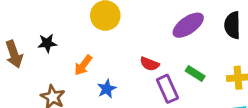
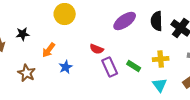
green rectangle: (195, 74) -> (134, 66), moved

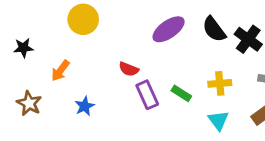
black semicircle: (157, 21) -> (214, 29), turned -36
blue star: (66, 67) -> (85, 106), moved

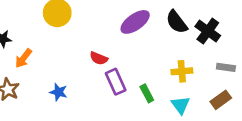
orange arrow: (60, 71) -> (23, 58), moved
green rectangle: (181, 93) -> (147, 93), moved, turned 30
blue star: (85, 106) -> (59, 92), turned -30

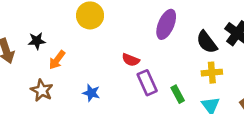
purple ellipse: (135, 22) -> (166, 24), turned -32
black semicircle: (177, 22) -> (207, 42), moved

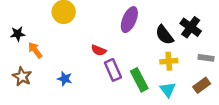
orange arrow: (57, 60) -> (35, 50), turned 105
green rectangle: (178, 94) -> (139, 80), size x1.5

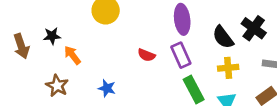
purple ellipse: (129, 20) -> (182, 19), turned -30
purple rectangle: (113, 70) -> (181, 55), moved

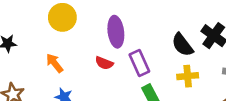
purple ellipse: (182, 19) -> (116, 32), moved
orange arrow: (72, 55) -> (55, 63), moved

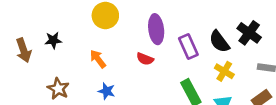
purple rectangle: (139, 63) -> (188, 47), moved
yellow cross: (188, 76) -> (224, 71), turned 36

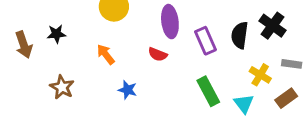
black semicircle: (219, 42) -> (240, 35), turned 45
yellow cross: (224, 71) -> (260, 75), moved
blue star: (107, 91) -> (128, 90), moved

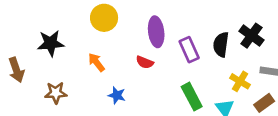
black star: (56, 34) -> (51, 43), size x1.5
brown arrow: (24, 45) -> (16, 70), moved
brown star: (62, 87) -> (56, 93), turned -30

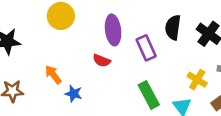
black semicircle: (221, 44) -> (173, 27), moved
orange arrow: (96, 62) -> (53, 75), moved

